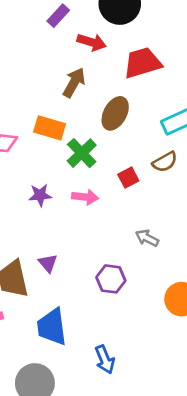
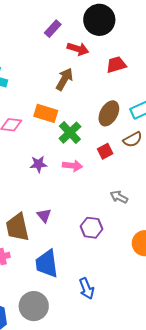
red trapezoid: (142, 63) -> (116, 65), size x0.7
brown ellipse: (115, 113) -> (109, 113), moved

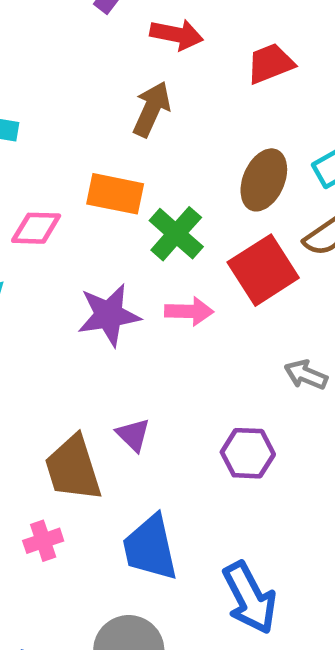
red square: (105, 151) -> (263, 270), size x1.8
purple star: (38, 164) -> (109, 315), size x1.5
blue arrow: (87, 289) -> (250, 598), size x1.4

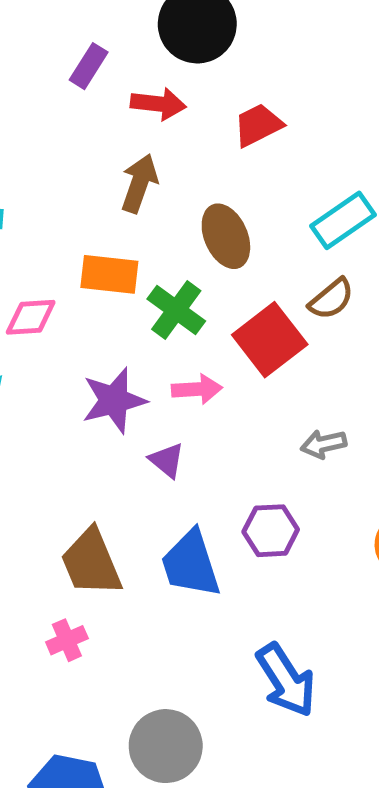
brown ellipse: (264, 180) -> (226, 236), moved, turned -42
gray arrow: (306, 375) -> (324, 444), turned -30
purple triangle: (133, 435) -> (167, 460), moved
blue trapezoid: (150, 548) -> (191, 564), moved

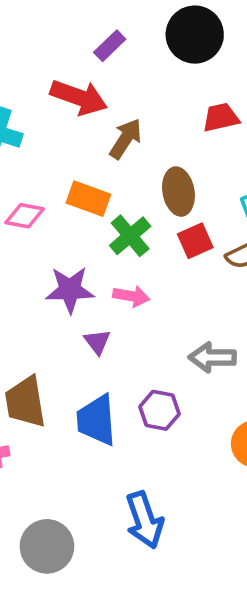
red arrow: (158, 104) -> (79, 97), moved, size x1.4
red square: (270, 340) -> (195, 241), moved, size x0.7
gray arrow: (324, 444) -> (212, 357), size x1.4

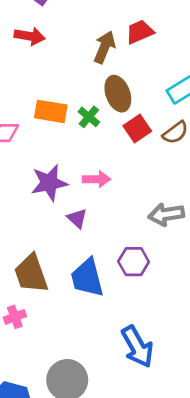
red arrow: (79, 97) -> (30, 36), size x0.7
brown arrow: (126, 139) -> (104, 47), moved
green cross: (130, 236) -> (89, 117), moved, size x0.7

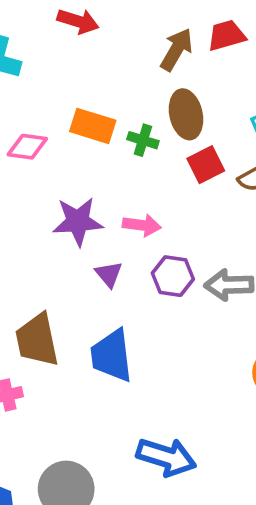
green cross: (89, 117) -> (143, 140), turned -30
purple hexagon: (134, 262) -> (173, 276), moved
blue arrow: (137, 347) -> (166, 457), turned -51

